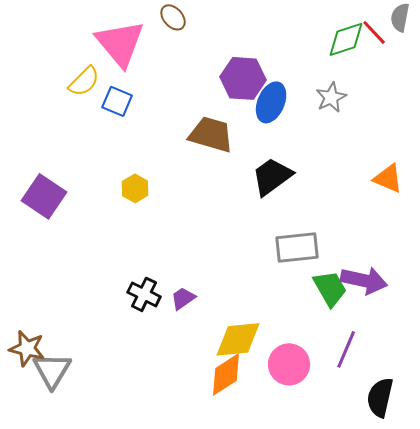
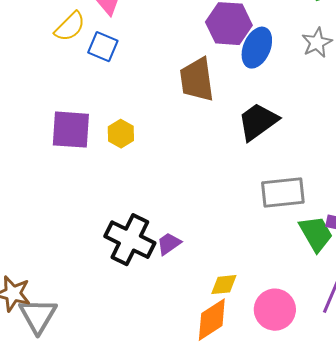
brown trapezoid: (211, 134) -> (197, 80), turned -114
purple square: (44, 196) -> (71, 130), moved, turned -30
black cross: (144, 294) -> (130, 240), size x1.5
yellow diamond: (238, 339) -> (224, 285), size x0.6

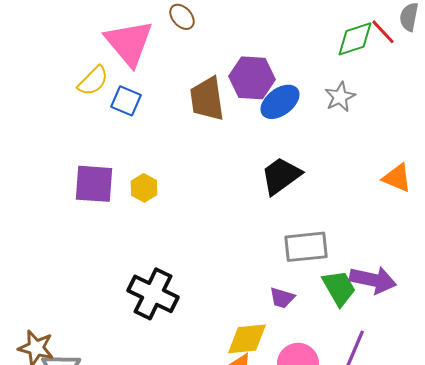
blue ellipse: (257, 48) -> (280, 102), turned 30
brown trapezoid: (197, 80) -> (207, 99), moved
purple trapezoid: (169, 244) -> (282, 298), moved, turned -128
yellow diamond: (224, 285) -> (247, 339), size x1.5

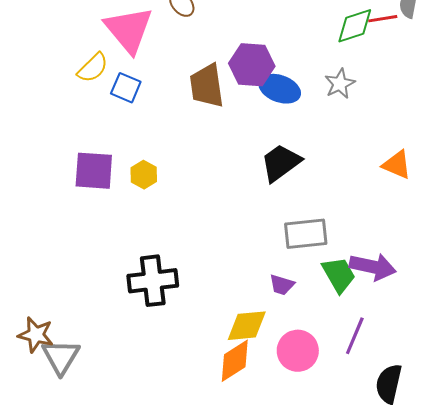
red line: (383, 32) -> (383, 19), turned -56
blue ellipse: (280, 102) -> (280, 89), turned 57
black cross: (153, 294) -> (153, 281), turned -33

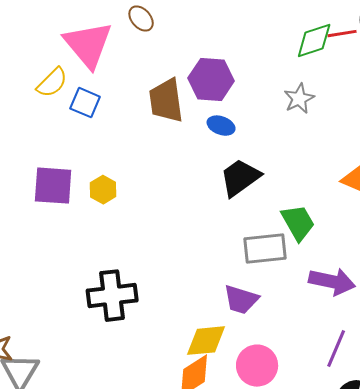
blue ellipse: (280, 89) -> (221, 126), moved, size x0.7
green trapezoid: (339, 275) -> (298, 223), moved
purple trapezoid: (282, 285) -> (241, 300), size x1.4
purple line: (355, 336) -> (336, 349), moved

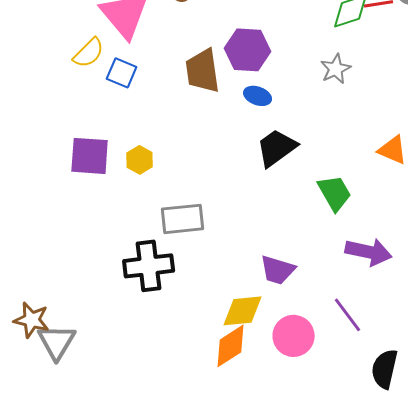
gray rectangle: (265, 249) -> (183, 219), moved
purple line: (336, 349) -> (348, 315), moved, turned -60

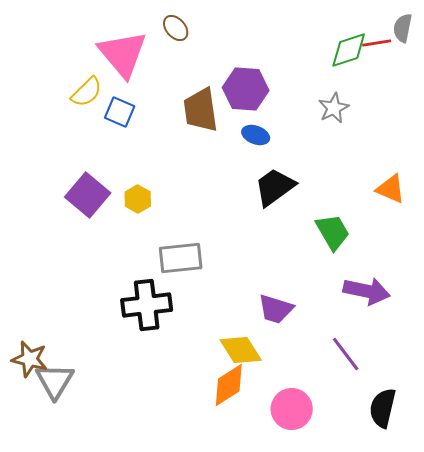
purple square: (90, 156) -> (88, 195), turned 36
yellow diamond: (243, 311) -> (241, 350), turned 63
pink circle: (294, 336) -> (292, 409), moved

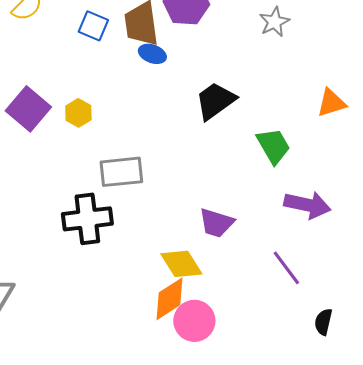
blue square: (120, 112) -> (93, 26), moved
blue ellipse: (256, 135) -> (152, 54), moved
orange triangle: (391, 189) -> (331, 103), turned -40
black semicircle: (383, 408) -> (323, 322), size x0.7
pink circle: (292, 409) -> (194, 321), moved

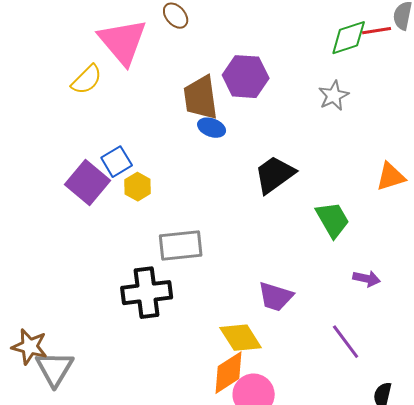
blue square: (93, 26) -> (117, 162), moved, turned 36
purple arrow: (307, 205) -> (367, 279), size x0.6

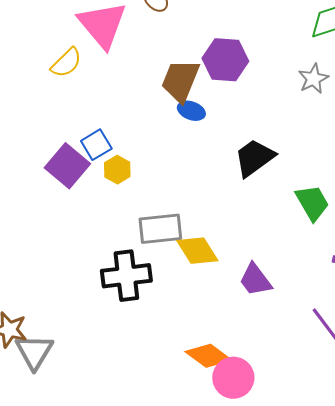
brown trapezoid: (201, 98) -> (180, 81), turned 30
purple trapezoid: (276, 297) -> (255, 280), turned 36
yellow diamond: (241, 338) -> (197, 251), moved
orange diamond: (229, 373) -> (208, 356), turned 69

